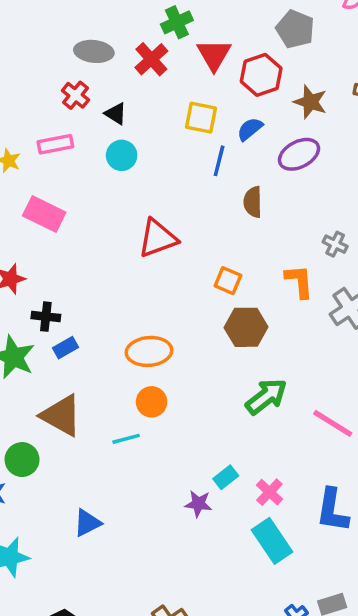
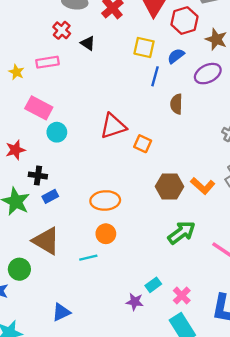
cyan circle: (122, 155) -> (57, 132), moved
orange square: (228, 281) -> (143, 144), moved
orange L-shape: (299, 281) -> (203, 186), moved, turned 135

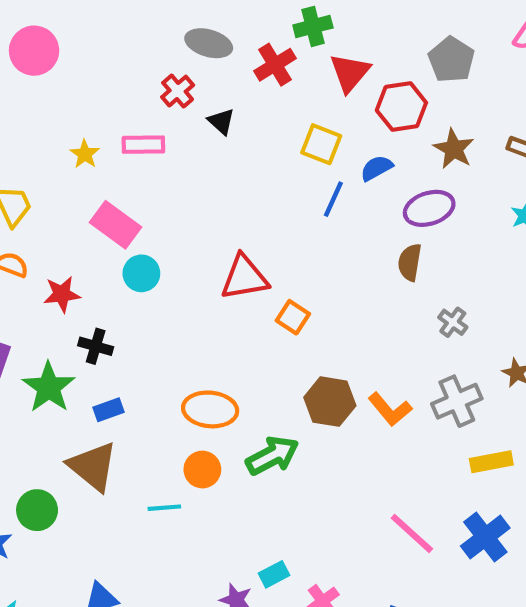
brown semicircle: (176, 104) -> (410, 262), moved
blue rectangle: (50, 196) -> (108, 410), moved
green arrow: (181, 232) -> (272, 456), moved

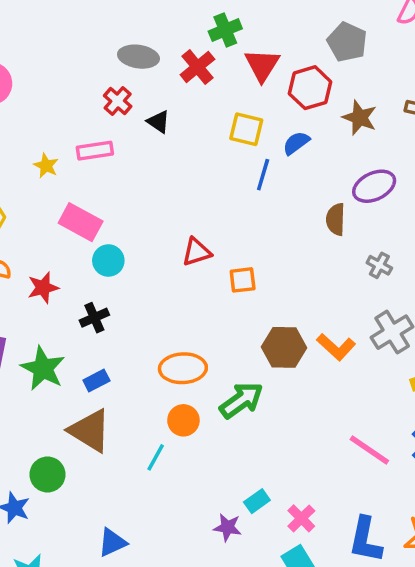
purple ellipse: (429, 208) -> (374, 186), moved
red triangle: (244, 278) -> (197, 252), size x0.7
orange square: (293, 317) -> (243, 280), turned -32
black cross: (96, 346) -> (94, 318), moved, turned -32
cyan line: (164, 508) -> (156, 457), turned -48

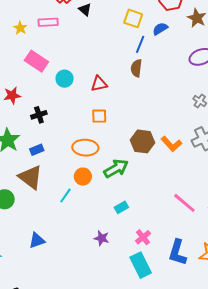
brown semicircle: (336, 219) -> (136, 68), moved
cyan circle: (108, 261) -> (65, 79), moved
orange square: (243, 280) -> (99, 116), moved
cyan rectangle: (257, 501) -> (121, 207), moved

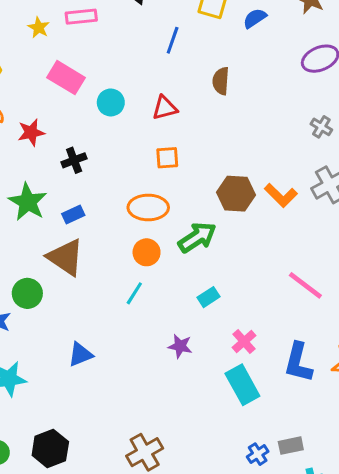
blue line: (140, 44) -> (173, 40), moved
cyan line: (65, 196) -> (134, 293), moved

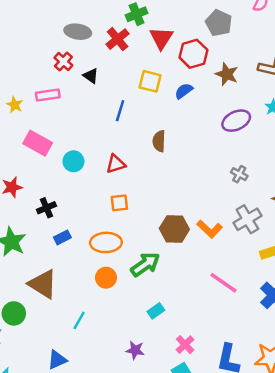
blue rectangle: (73, 215) -> (62, 237), moved
pink line: (305, 285) -> (224, 283), moved
cyan line: (134, 293) -> (79, 320), moved

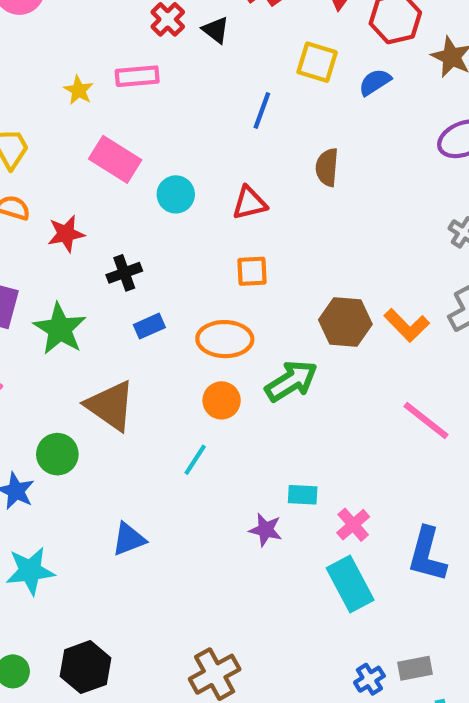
black triangle: (91, 76) -> (216, 30), moved
cyan rectangle: (156, 311) -> (303, 495), moved, turned 35
cyan line: (79, 320) -> (195, 460), moved

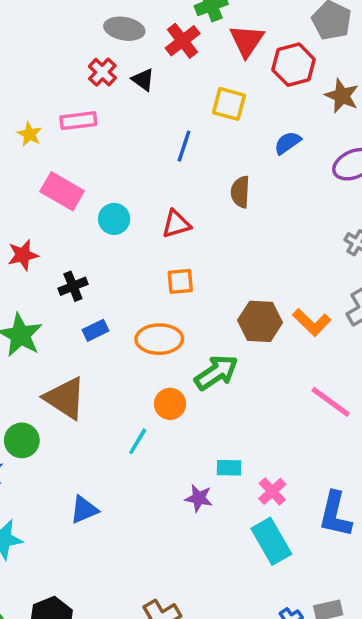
blue semicircle: (375, 82) -> (288, 143), moved
orange circle: (222, 400) -> (170, 404), moved

